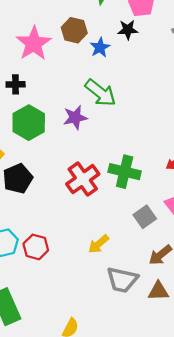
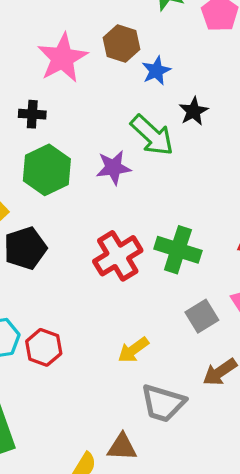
black star: (128, 30) -> (194, 111), moved, turned -30
brown triangle: (158, 291) -> (122, 447), moved

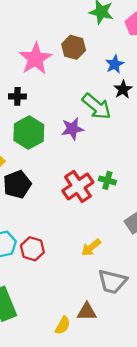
blue star: (156, 71) -> (115, 64), moved
green cross: (178, 250) -> (107, 180), moved, size x0.6

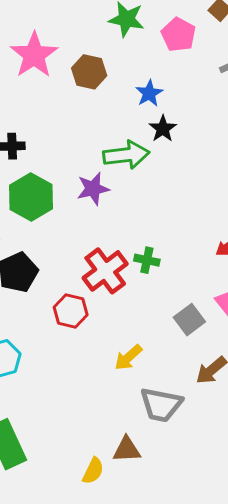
pink star: (35, 59) -> (34, 55), moved
green arrow: (97, 106) -> (126, 155), turned -44
red hexagon: (32, 249) -> (71, 311), moved

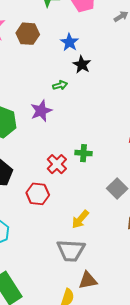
green arrow: (126, 155) -> (60, 85), size x0.5
red cross: (105, 271) -> (57, 164), size x0.7
gray trapezoid: (161, 405) -> (71, 251), moved

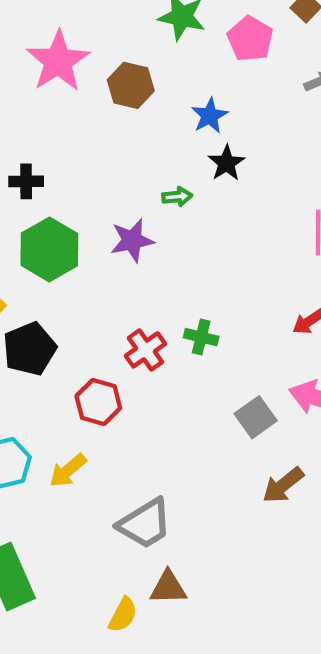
yellow arrow: (80, 219) -> (68, 471), moved
gray trapezoid: (71, 251) -> (145, 524), turned -44

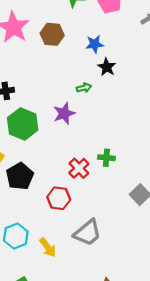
blue star: (210, 116) -> (95, 44), turned 30
yellow arrow: (68, 471) -> (48, 247), moved, turned -78
gray trapezoid: (145, 524) -> (88, 233), moved

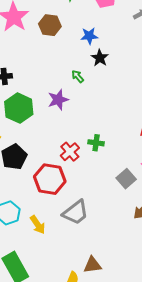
green arrow: (84, 88) -> (78, 76), turned -120
red hexagon: (59, 198) -> (50, 179), size x1.4

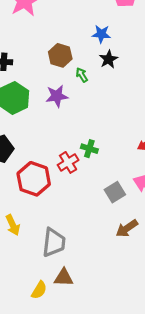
brown hexagon: (50, 25) -> (60, 55), moved
red cross: (70, 152) -> (68, 162), moved
gray trapezoid: (76, 212) -> (54, 242), moved, turned -56

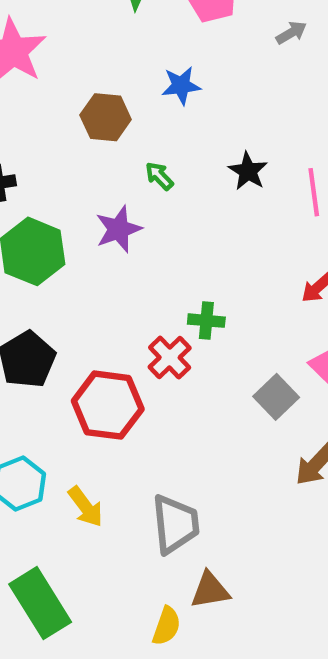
brown hexagon: (60, 55) -> (106, 117), moved
black star: (108, 59) -> (248, 171), moved

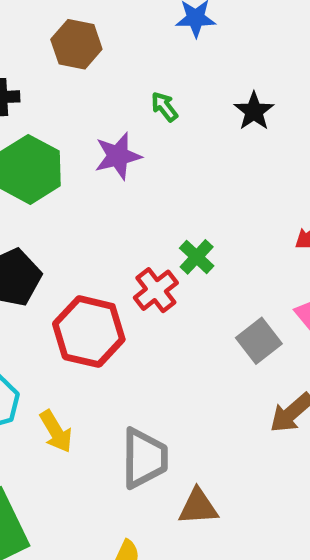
brown hexagon: (106, 117) -> (76, 44), moved
green cross: (206, 321) -> (197, 257), turned 32
brown triangle: (210, 590) -> (198, 507), moved

